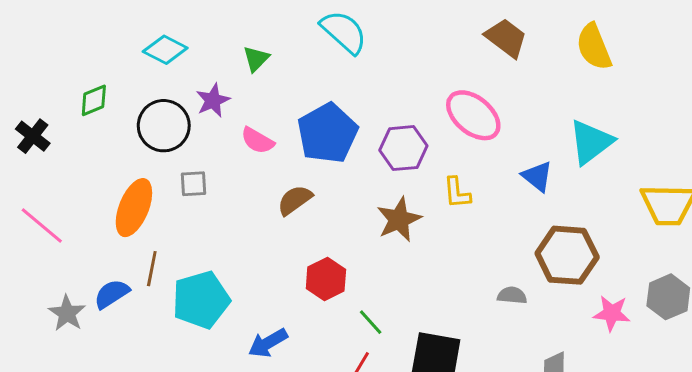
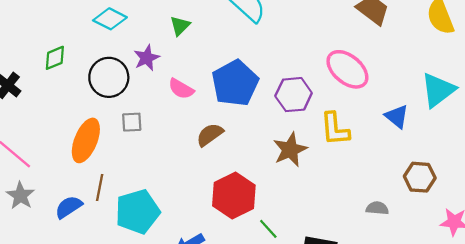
yellow L-shape: (457, 193) -> (335, 129), size x1.4
brown hexagon: (567, 255) -> (420, 177), size x0.7
red hexagon: (326, 279) -> (234, 196), size x1.4
gray star: (67, 313) -> (20, 196), moved

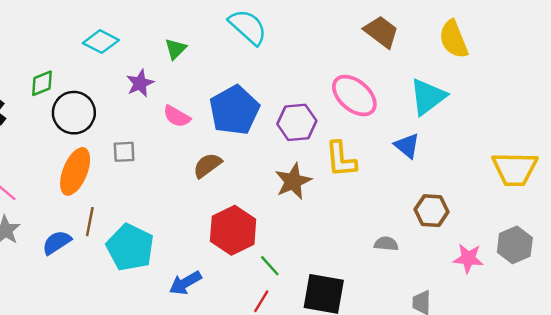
black circle: (109, 77) -> (74, 113), moved
cyan triangle: (438, 90) -> (428, 97), moved
cyan pentagon: (137, 212) -> (130, 247), turned -30

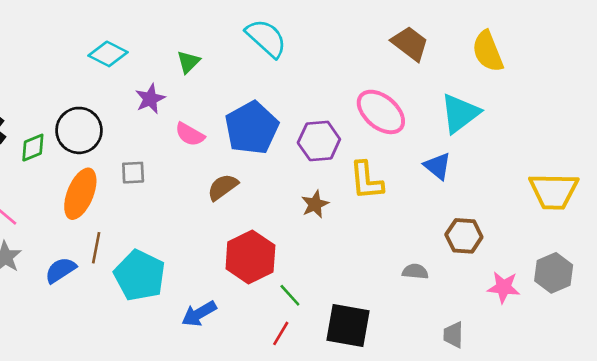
green diamond: (42, 83) -> (33, 148), moved
brown star: (293, 181) -> (315, 204), size x0.7

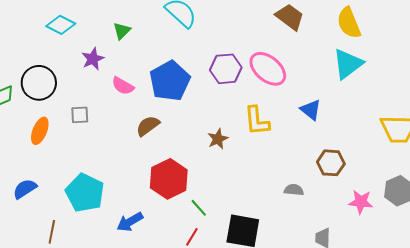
cyan triangle: (460, 113) -> (348, 64), moved
purple hexagon: (319, 141) -> (226, 69), moved
orange ellipse: (80, 194) -> (40, 131), size x0.7
brown line: (96, 248) -> (52, 232), moved

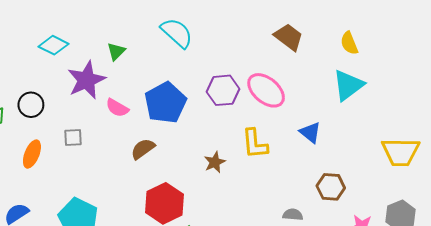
yellow semicircle: (349, 23) -> (349, 43), size x0.7
purple star: (93, 59) -> (86, 80), size x1.6
black circle: (39, 83) -> (31, 105), size x0.7

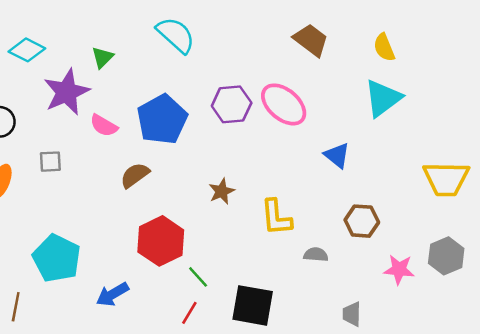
yellow L-shape: (255, 144) -> (276, 217), moved

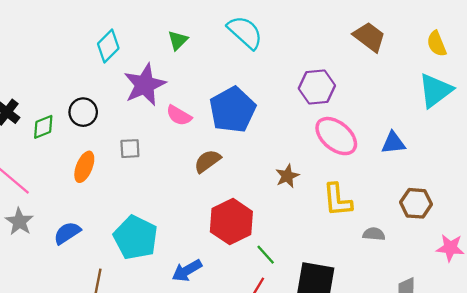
cyan diamond: (27, 50) -> (108, 46), turned -72
green triangle: (103, 57) -> (178, 40), moved
purple hexagon: (232, 104) -> (317, 87), moved
pink ellipse: (284, 104) -> (336, 136), moved
blue triangle: (337, 155) -> (393, 143), turned -45

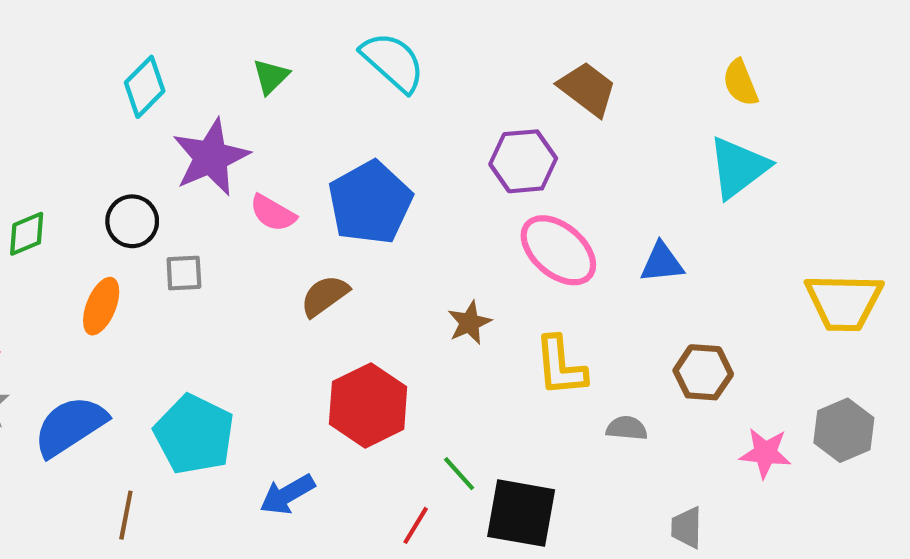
brown trapezoid: (369, 37) -> (587, 89), moved
black circle: (83, 112) -> (132, 221), moved
blue semicircle: (67, 233) -> (70, 426), size x1.5
green line: (266, 255) -> (459, 474), moved

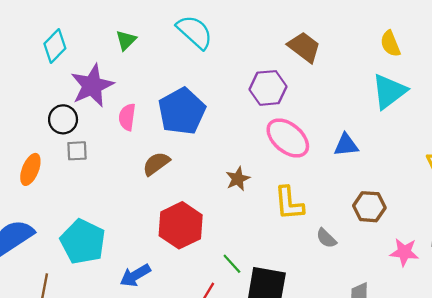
pink semicircle: (273, 213) -> (127, 117), turned 68
black circle: (132, 221) -> (63, 119), moved
gray semicircle: (627, 428) -> (326, 238), turned -140

